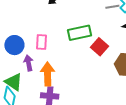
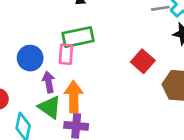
green rectangle: (79, 33) -> (78, 37), moved
green triangle: (14, 82) -> (50, 107), moved

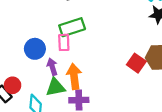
red square: (143, 61) -> (136, 63), moved
green triangle: (50, 107) -> (56, 87), turned -40

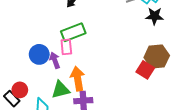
red square: (136, 63) -> (145, 70), moved
purple arrow: (52, 67) -> (55, 60), moved

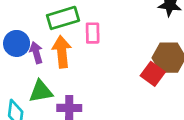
pink rectangle: (66, 47) -> (93, 33), moved
orange arrow: (78, 79) -> (62, 52), moved

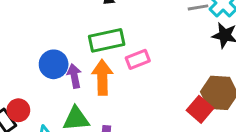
pink rectangle: (93, 33) -> (138, 59), turned 65

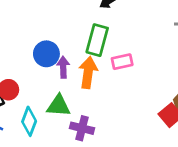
green rectangle: (107, 40) -> (97, 40), turned -72

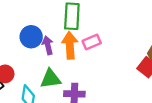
pink rectangle: (122, 62) -> (92, 42), moved

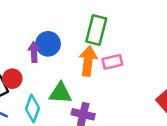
purple arrow: (48, 45) -> (34, 52), moved

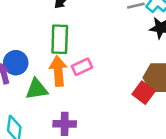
green triangle: (60, 93) -> (37, 89), moved

